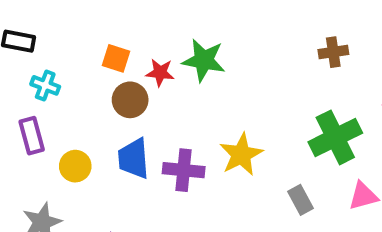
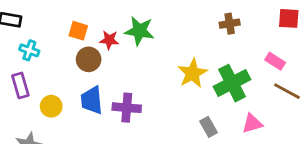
yellow star: (241, 155) -> (193, 73), moved

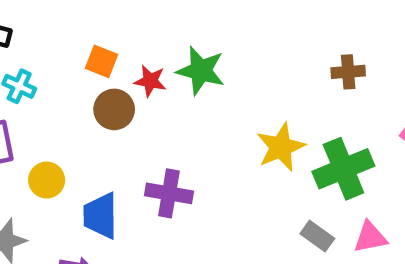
blue trapezoid: (92, 100) -> (100, 216), moved
gray rectangle: (208, 127) -> (317, 236), moved, turned -30

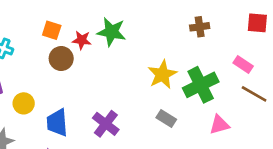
purple cross: (169, 193) -> (106, 124), moved, turned 32
gray rectangle: (317, 236) -> (166, 118), moved

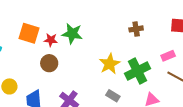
orange square: (52, 30) -> (29, 33), size x1.5
brown circle: (61, 59) -> (49, 63), moved
pink rectangle: (243, 64) -> (168, 56), turned -56

